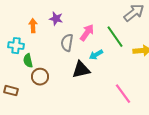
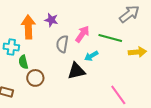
orange arrow: (33, 26) -> (28, 27), size x1.6
green line: (115, 37) -> (110, 38), turned -40

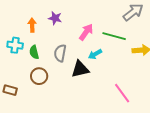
orange arrow: (28, 27) -> (32, 25), size x0.6
gray semicircle: (62, 44) -> (60, 53), moved
green semicircle: (23, 62) -> (34, 52), moved

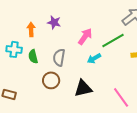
green line: (114, 36) -> (113, 40), turned -45
black triangle: (80, 69) -> (83, 88), moved
brown circle: (39, 76) -> (51, 80), moved

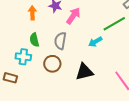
pink arrow: (85, 36) -> (73, 16), moved
cyan cross: (14, 49) -> (23, 57), moved

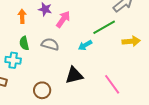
gray semicircle: (60, 41) -> (50, 44), turned 96
brown circle: (52, 64) -> (42, 90), moved

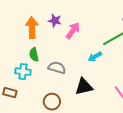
orange arrow: (22, 16) -> (32, 28), size x1.5
gray semicircle: (50, 44) -> (57, 68), moved

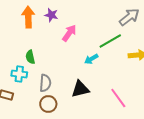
purple star: (55, 21) -> (51, 15), moved
orange arrow: (32, 28) -> (28, 17), moved
gray semicircle: (57, 68) -> (45, 83), moved, turned 78

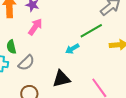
pink arrow: (69, 33) -> (35, 27), moved
gray semicircle: (45, 83) -> (26, 63), moved, turned 42

